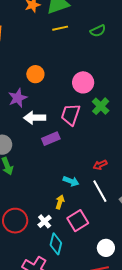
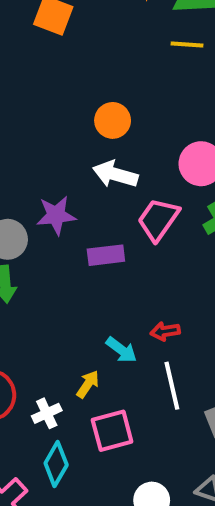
purple star: (18, 98) -> (56, 215), moved
white arrow: (35, 118) -> (115, 174), moved
red arrow: (100, 165) -> (165, 331), moved

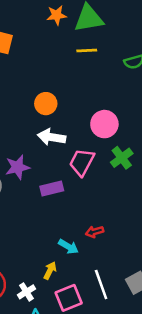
white line: (172, 386) -> (101, 284), moved

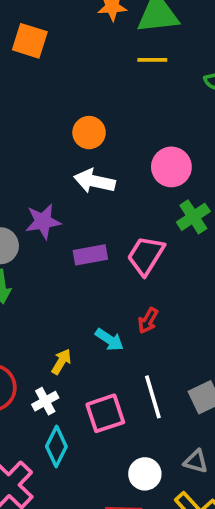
pink trapezoid: (82, 162) -> (146, 256), moved
red arrow: (94, 232) -> (148, 321), turned -48
yellow arrow: (50, 271) -> (61, 362), moved

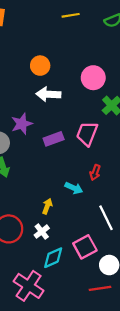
pink square: (105, 413) -> (85, 247), moved
cyan diamond: (56, 446) -> (53, 258), turned 50

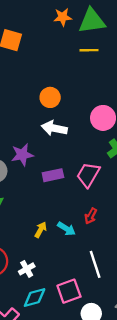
yellow arrow: (47, 206) -> (41, 230), moved

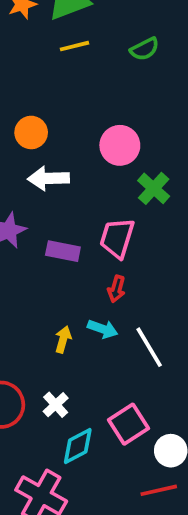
purple rectangle: (53, 175) -> (63, 251), turned 36
red arrow: (91, 216) -> (116, 289), moved
white line: (95, 264) -> (149, 347), moved

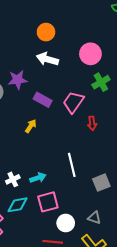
red arrow: (116, 289) -> (92, 123), moved, turned -40
cyan arrow: (103, 329) -> (38, 178), moved, turned -56
yellow arrow: (63, 339) -> (31, 126), moved

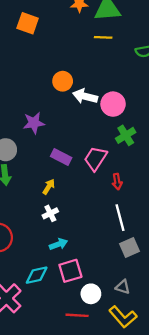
white arrow: (47, 59) -> (85, 96), moved
purple star: (18, 80) -> (34, 123), moved
white line: (72, 165) -> (120, 218), moved
white cross: (13, 179) -> (50, 213), moved

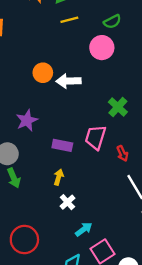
pink circle: (113, 104) -> (102, 48), moved

